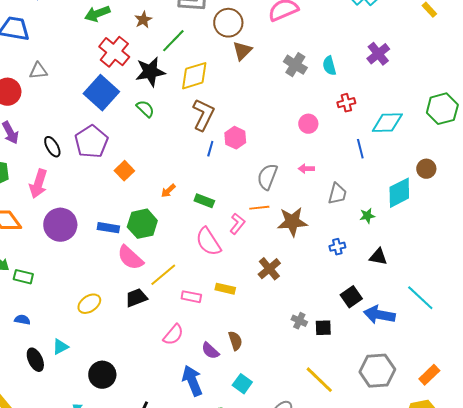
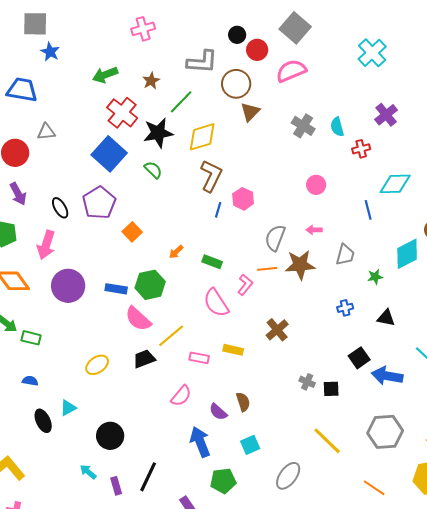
red cross: (346, 103) -> (361, 149), moved
brown star: (292, 222) -> (300, 265), moved
cyan square: (242, 384) -> (250, 445), turned 30

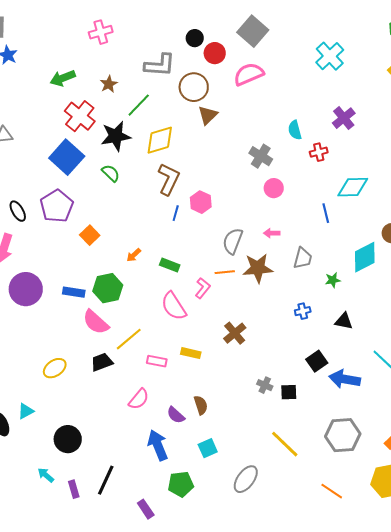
gray cross: (303, 126) -> (261, 156), moved

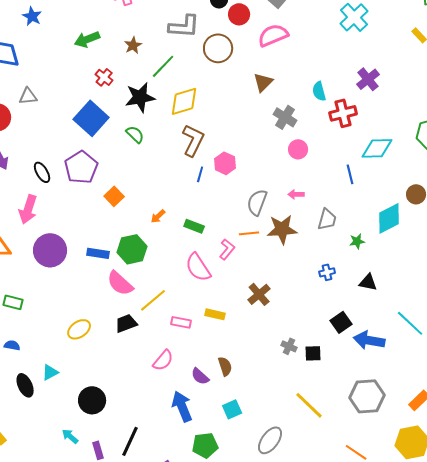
brown triangle: (208, 115) -> (263, 82), moved
red cross: (80, 116) -> (104, 77), size x0.6
red cross: (319, 152) -> (343, 113), size x1.5

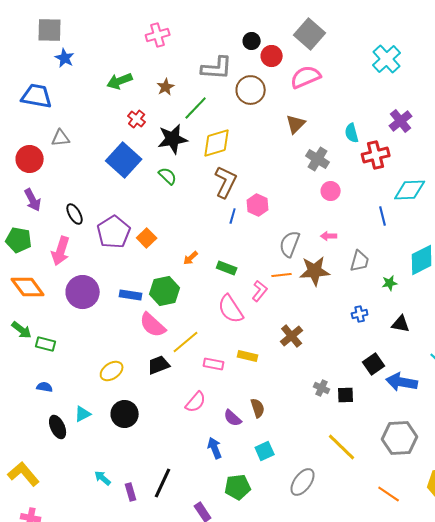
purple pentagon: (81, 167) -> (114, 232), moved
black circle: (92, 400) -> (125, 414), moved
blue arrow: (182, 406) -> (215, 448), size x0.7

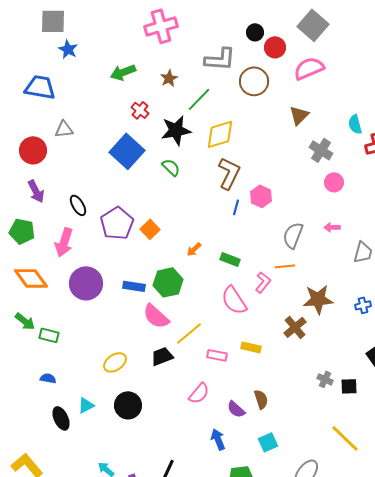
pink cross: (158, 35) -> (161, 26), size x1.4
brown star: (315, 271) -> (318, 299), moved

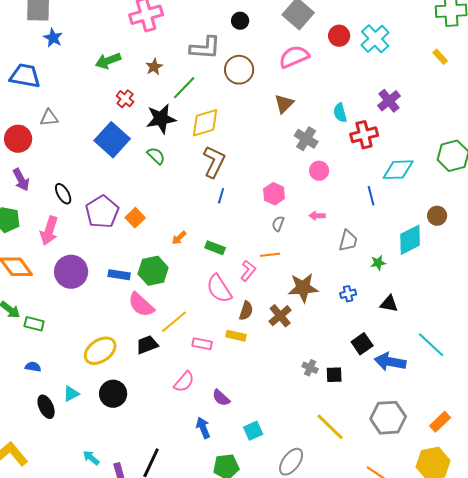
red circle: (275, 47) -> (339, 36), moved
pink hexagon: (261, 196) -> (274, 194), moved
gray semicircle: (293, 235) -> (278, 224), size x0.6
yellow ellipse: (115, 362) -> (100, 351), size x1.4
brown semicircle: (261, 399) -> (246, 311), moved, turned 36

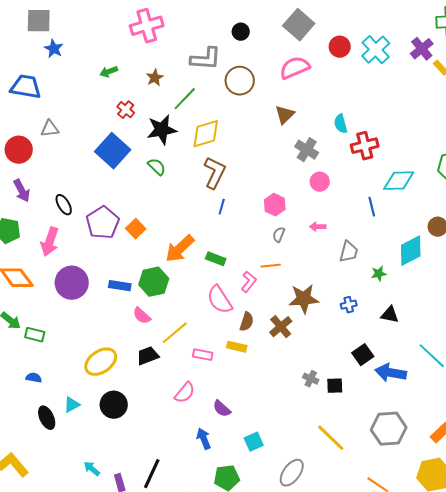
green arrow: (108, 61) -> (109, 72), size x0.7
purple cross: (389, 101) -> (422, 49), moved
orange arrow: (179, 238) -> (180, 249), size x2.0
pink semicircle: (141, 305) -> (142, 316), size x0.7

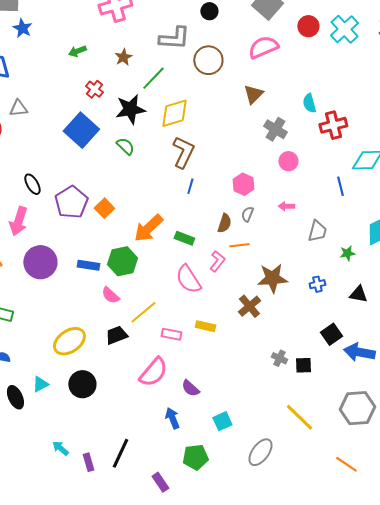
brown semicircle: (247, 322) -> (224, 223), moved
pink semicircle: (185, 393) -> (153, 372), size x1.4

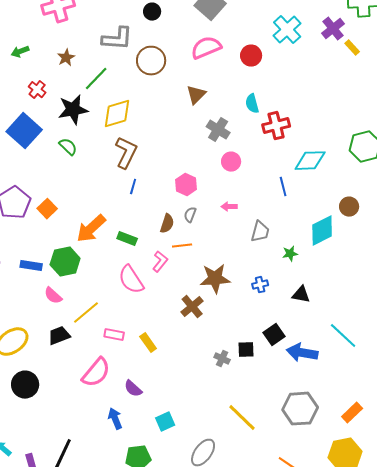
red circle: (308, 26) -> (251, 56), moved
yellow rectangle: (205, 326) -> (148, 343), moved, turned 42
black square: (303, 365) -> (246, 350), moved

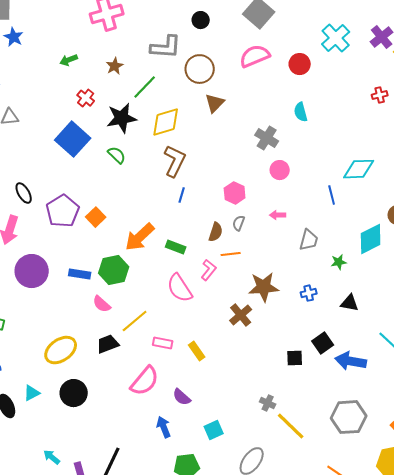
brown triangle: (196, 95) -> (215, 103), moved
red cross: (276, 126) -> (380, 95), moved, size x0.6
gray cross: (222, 359) -> (268, 403), moved

